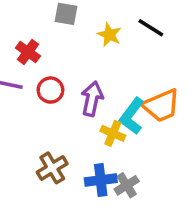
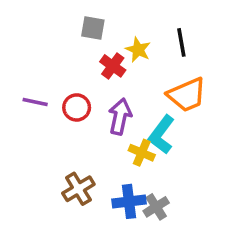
black line: (151, 28) -> (181, 42), turned 48
red cross: (28, 52) -> (113, 66), moved
orange trapezoid: (161, 106) -> (187, 95), moved

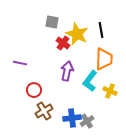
yellow star: (138, 50) -> (77, 34), size x1.6
orange trapezoid: (187, 95) -> (104, 59), turned -65
red circle: (77, 107) -> (34, 90), moved
yellow cross: (142, 153) -> (110, 91), moved

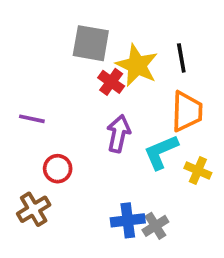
gray square: (52, 22) -> (91, 43), size x1.5
cyan L-shape: (90, 81) -> (161, 152), turned 30
brown cross: (44, 111) -> (34, 209), moved

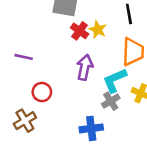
yellow star: (137, 65) -> (98, 30), moved, size x0.6
gray cross: (155, 226) -> (111, 101), moved

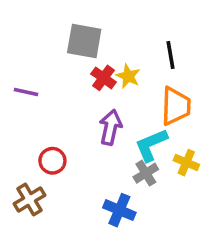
purple line: (24, 57) -> (26, 92), moved
blue cross: (91, 128) -> (119, 210), turned 30

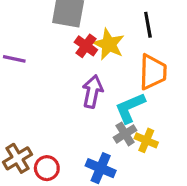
yellow star: (128, 76) -> (109, 44), size x1.4
red circle: (52, 161) -> (47, 168), moved
yellow cross: (186, 163) -> (146, 140), moved

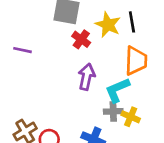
yellow star: (109, 44) -> (108, 25), moved
gray cross: (125, 134) -> (113, 111), turned 30

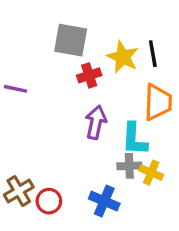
red cross: (81, 39) -> (89, 75), turned 36
cyan L-shape: (117, 90) -> (134, 139), turned -64

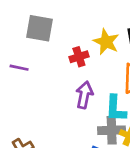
gray square: (71, 40) -> (39, 28), moved
gray cross: (129, 166) -> (112, 130), size x1.4

